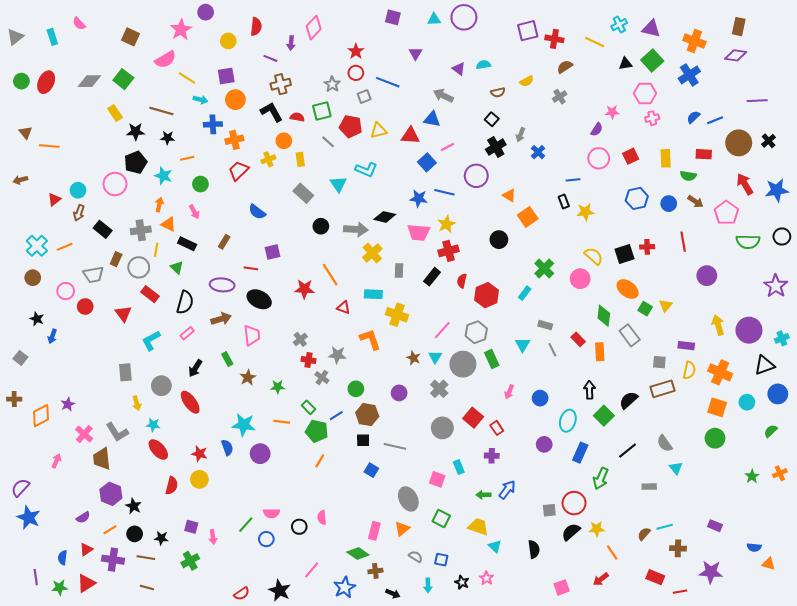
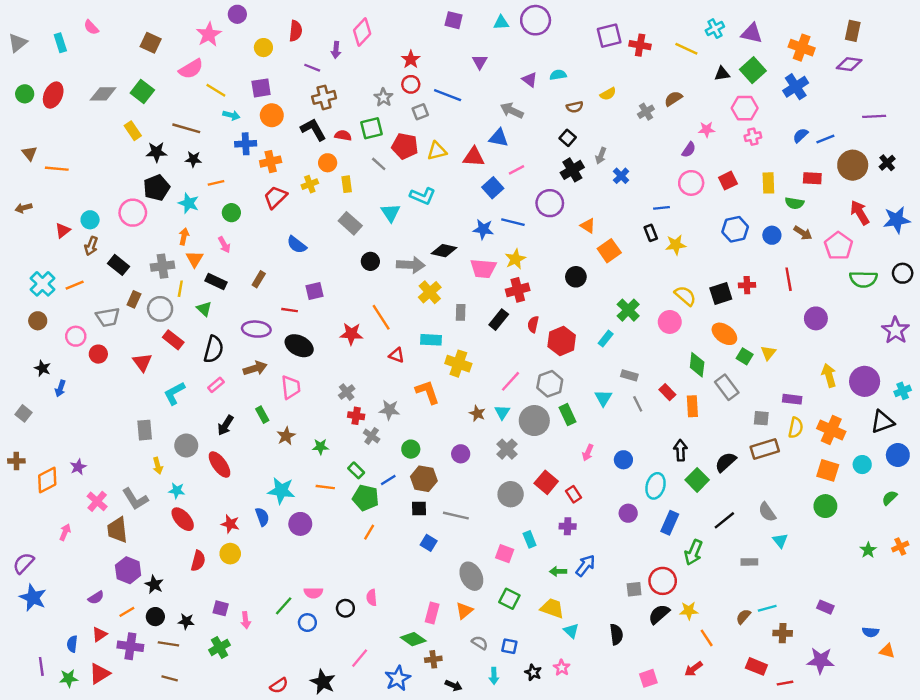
brown semicircle: (565, 67) -> (673, 99), moved
orange triangle: (169, 224) -> (195, 259), turned 35

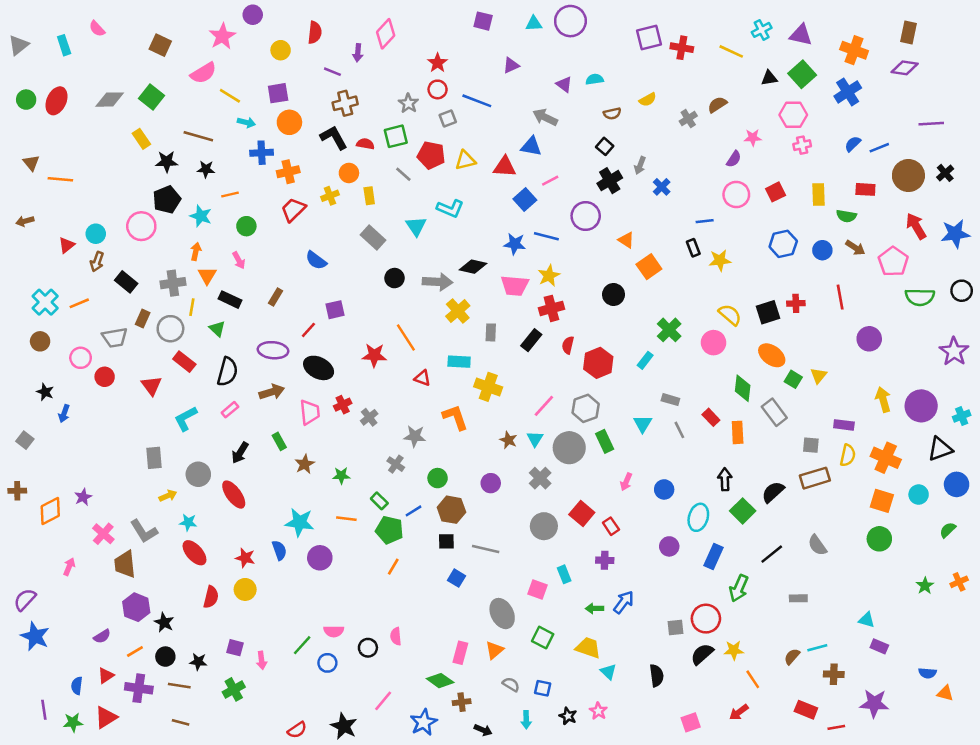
purple triangle: (480, 62) -> (511, 65), turned 35
red line: (290, 310) -> (308, 330), turned -56
red cross: (356, 416) -> (343, 405), moved, turned -35
yellow arrow: (158, 466) -> (168, 496), turned -98
cyan triangle: (780, 541) -> (867, 620), moved, turned -35

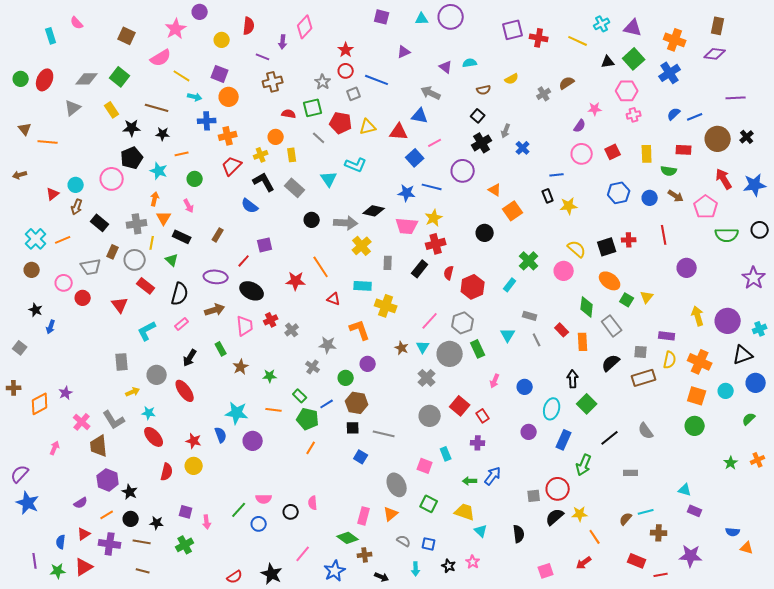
gray triangle: (19, 45) -> (73, 108), moved
purple square: (278, 93) -> (220, 74), turned 30
black L-shape: (334, 138) -> (264, 182), moved
purple circle: (491, 483) -> (368, 364), moved
black semicircle: (773, 492) -> (611, 363), moved

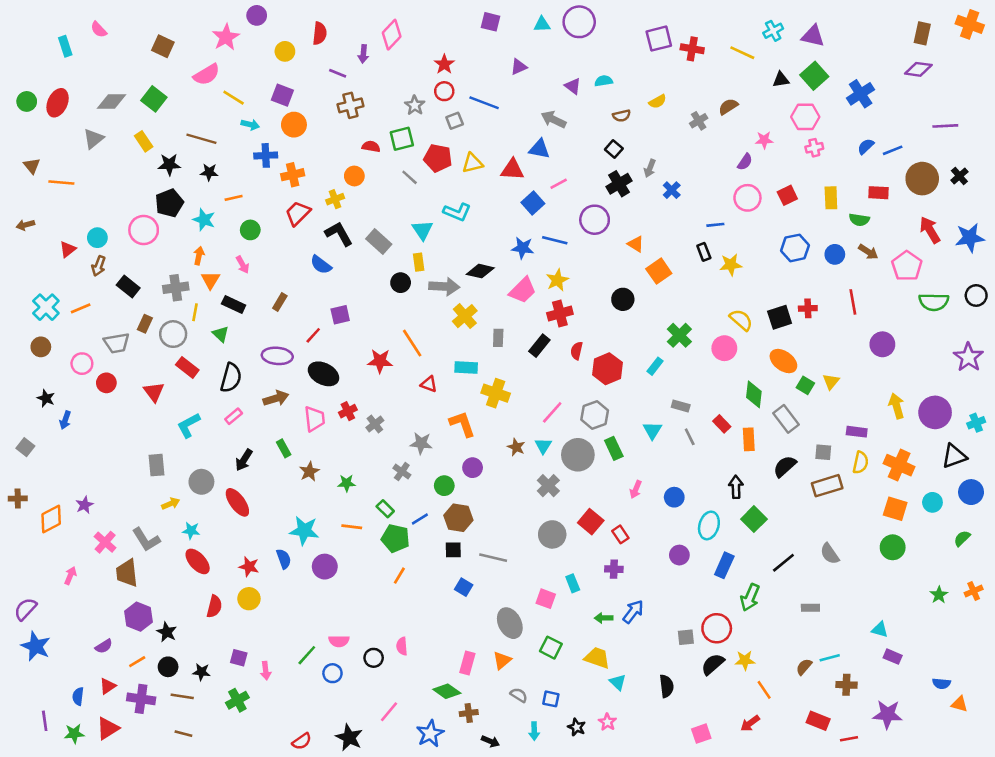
orange cross: (675, 40) -> (970, 24), moved
yellow rectangle: (292, 155) -> (419, 262), moved
pink trapezoid: (407, 226) -> (523, 290), turned -50

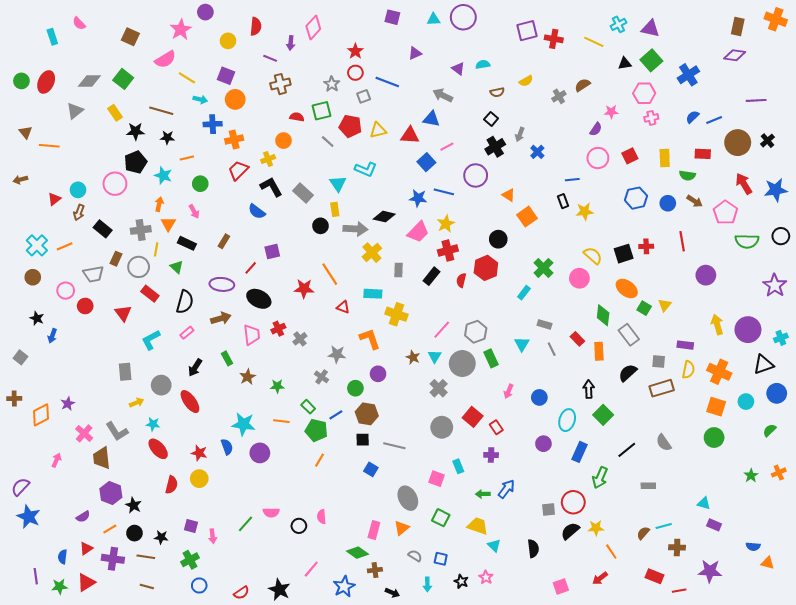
red hexagon: (607, 369) -> (486, 268), moved
blue circle: (332, 673) -> (199, 585), moved

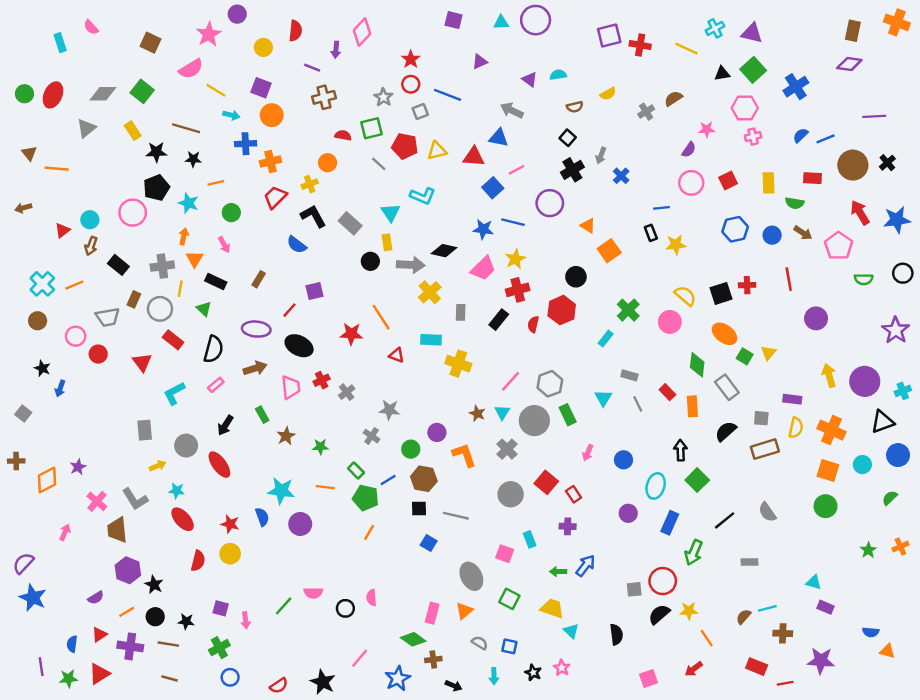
green semicircle: (747, 241) -> (864, 279), size x0.7
orange L-shape: (370, 339) -> (464, 455), moved

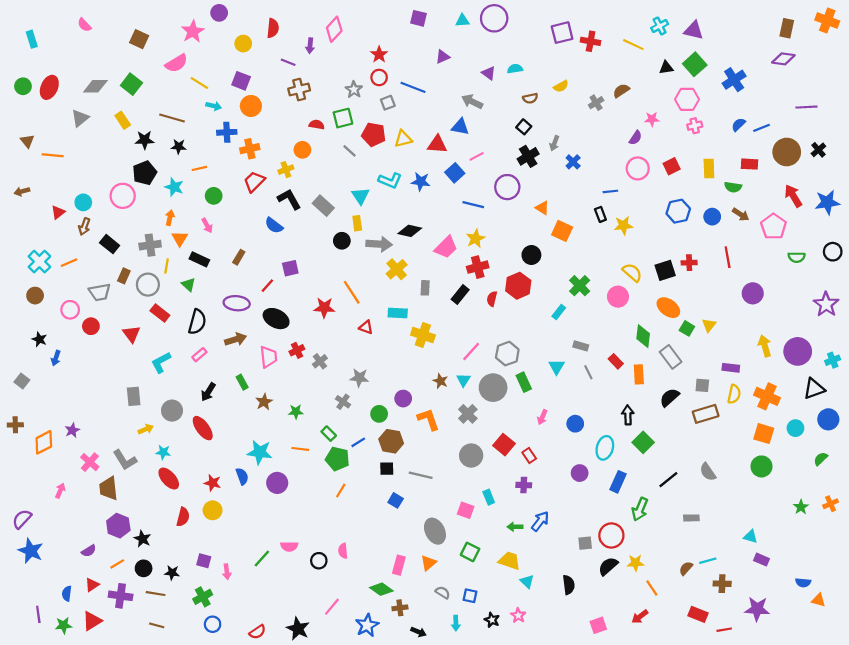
cyan rectangle: (60, 43) -> (32, 39), moved
blue star: (483, 229) -> (421, 182), moved
orange square: (609, 251) -> (562, 231), turned -30

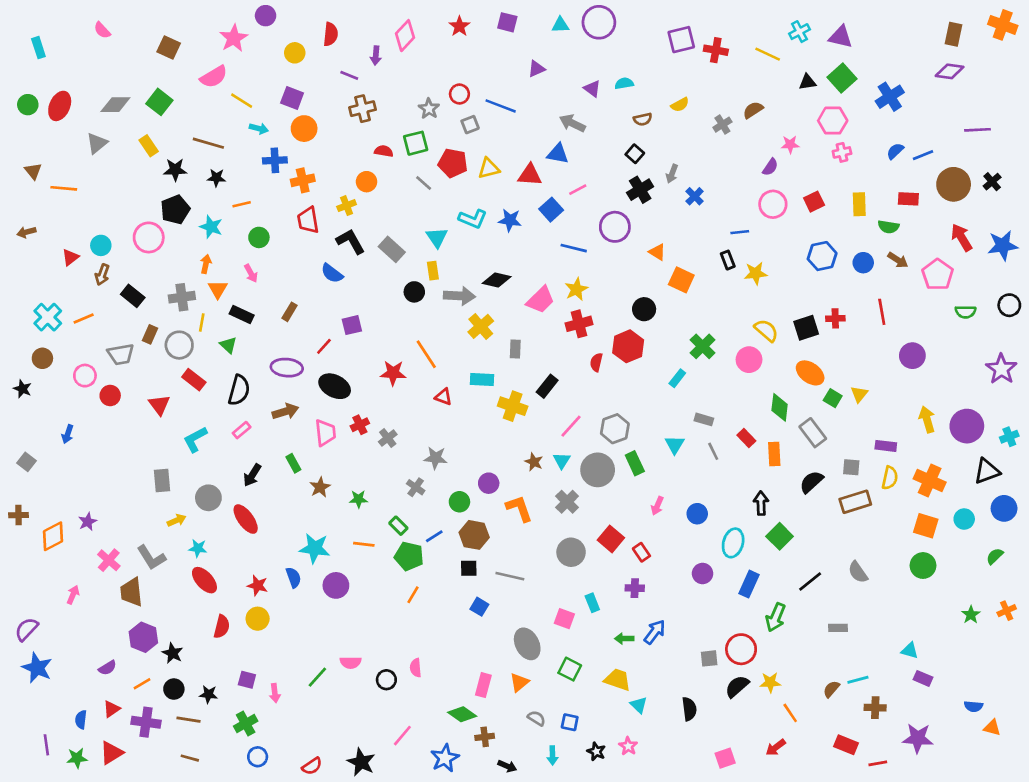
red star: (379, 54) -> (459, 26), moved
red trapezoid: (254, 182) -> (308, 220), turned -55
black rectangle: (460, 294) -> (547, 386), moved
black star: (39, 339) -> (22, 389), moved

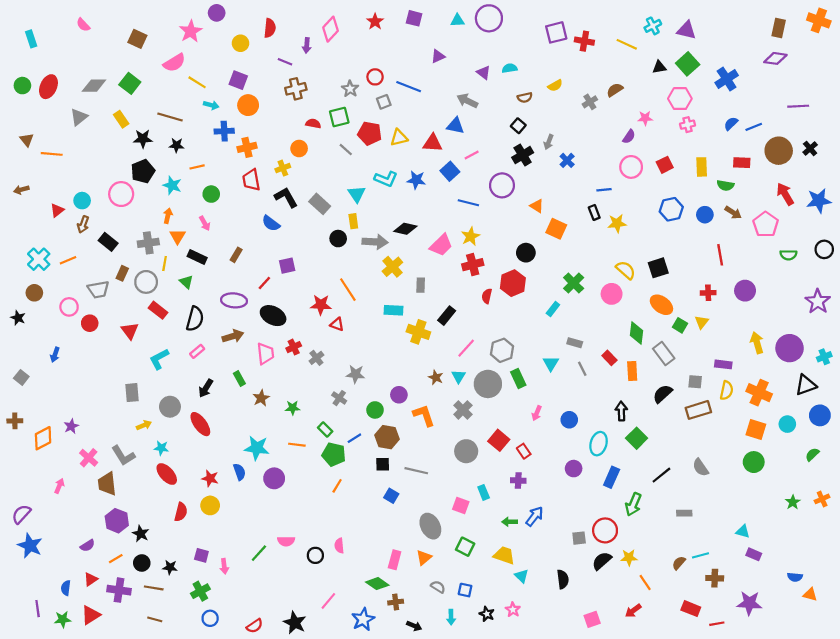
red cross: (835, 318) -> (708, 293), moved
red triangle: (444, 397) -> (337, 324), moved

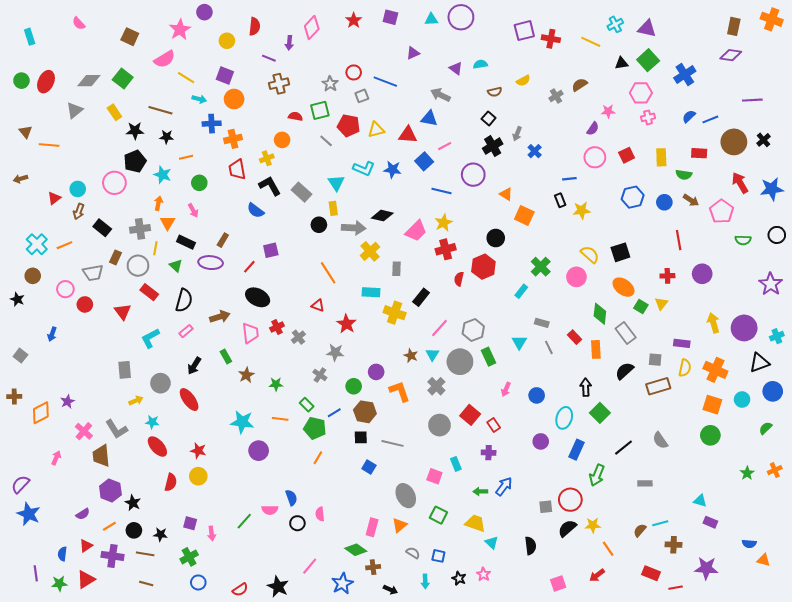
purple ellipse: (234, 300) -> (211, 263), moved
red star: (321, 305) -> (346, 324), moved, turned 30
blue semicircle: (239, 472) -> (291, 498), moved

